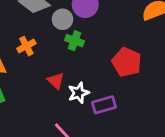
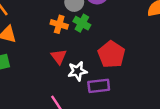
orange cross: (26, 46) -> (59, 24), moved, turned 35
red pentagon: (127, 62) -> (111, 54), moved

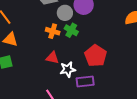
red triangle: (59, 57) -> (52, 58), turned -40

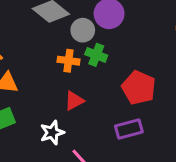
red triangle: (52, 58) -> (74, 101), turned -32
white star: (68, 69) -> (52, 133), moved

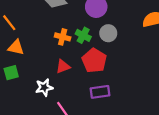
gray circle: (83, 30) -> (108, 33), moved
red pentagon: (139, 88) -> (94, 61), moved

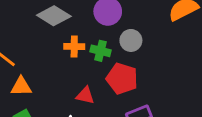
orange cross: (63, 37) -> (74, 46), moved
red triangle: (63, 66) -> (85, 95), turned 48

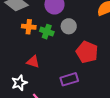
red pentagon: (122, 79) -> (87, 52), moved

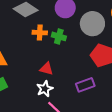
gray circle: (69, 26) -> (92, 24), moved, size x1.5
white star: (19, 83) -> (45, 89), moved

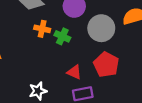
red triangle: (46, 69) -> (74, 72), moved

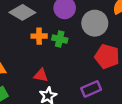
red triangle: (74, 72) -> (41, 75), moved

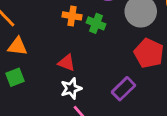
purple rectangle: (91, 89) -> (124, 89), turned -30

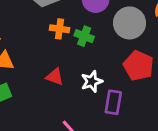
white star: (71, 88) -> (92, 81), moved
purple rectangle: (124, 89) -> (113, 102), turned -35

